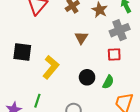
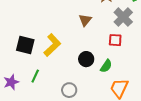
gray cross: (120, 30) -> (123, 17), turned -30
black square: (22, 52) -> (25, 45), moved

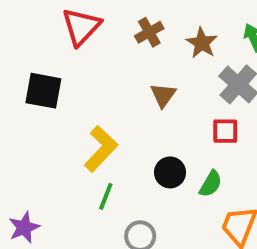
black square: (25, 45) -> (43, 91), moved
green line: (35, 76) -> (106, 196), moved

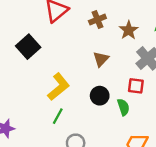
black square: (43, 91) -> (28, 47), turned 30
black circle: (170, 172) -> (100, 96), moved
green semicircle: (211, 184) -> (123, 107), moved, turned -56

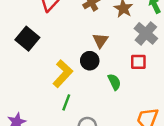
black circle: (100, 96) -> (90, 61), moved
green semicircle: (123, 107) -> (114, 82), moved

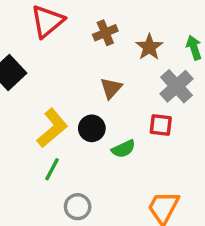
black circle: (90, 61) -> (92, 128), moved
green semicircle: (114, 82) -> (123, 149), turned 84

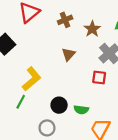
black circle: (92, 128) -> (59, 105), moved
green semicircle: (123, 149) -> (81, 110), moved, turned 32
green line: (52, 169) -> (21, 102), moved

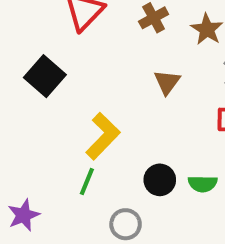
gray circle: (47, 128) -> (126, 224), moved

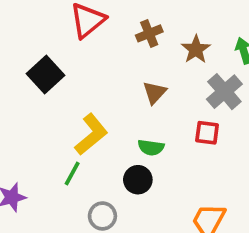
green semicircle: (203, 184) -> (151, 147), moved

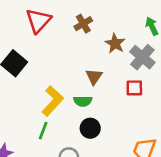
brown star: (196, 49) -> (115, 43), moved
brown triangle: (155, 93) -> (94, 77), moved
green semicircle: (151, 147) -> (83, 101), moved

